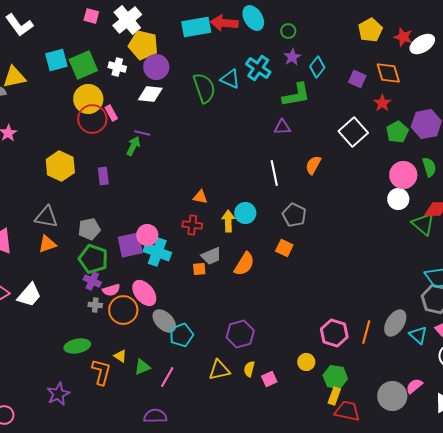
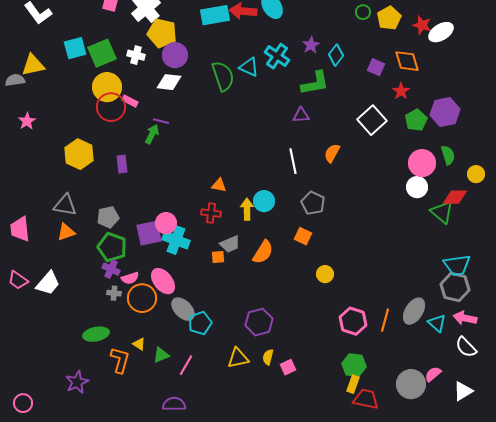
green circle: (288, 31) -> (363, 12), moved
pink rectangle: (111, 113) -> (130, 101), turned -35
yellow circle: (306, 362) -> (325, 274), moved

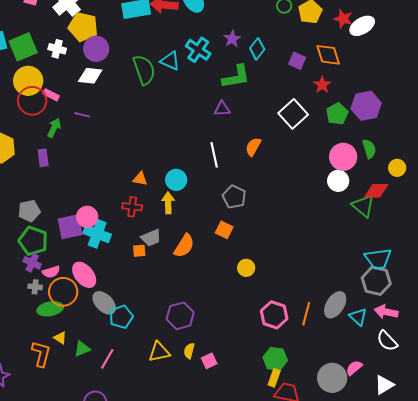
green arrow: (152, 134) -> (54, 128), moved
cyan circle: (264, 201) -> (176, 180), moved
green ellipse: (96, 334) -> (50, 309), moved

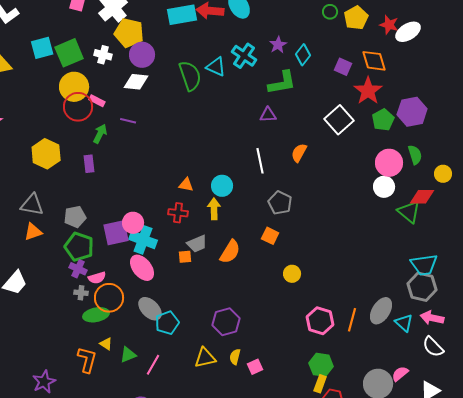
red star: (322, 85) -> (368, 91), size x1.6
pink ellipse: (84, 275) -> (142, 268), moved

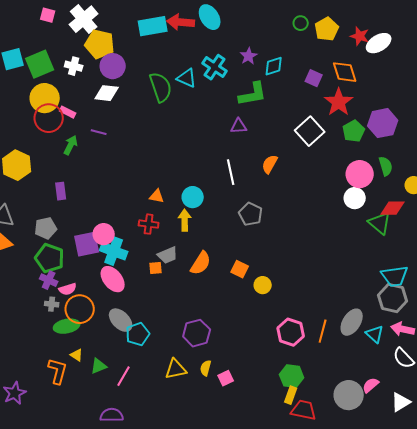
cyan diamond: (303, 55) -> (274, 66), turned 35
purple rectangle: (89, 164) -> (61, 191), moved
orange square: (270, 236) -> (240, 269), moved

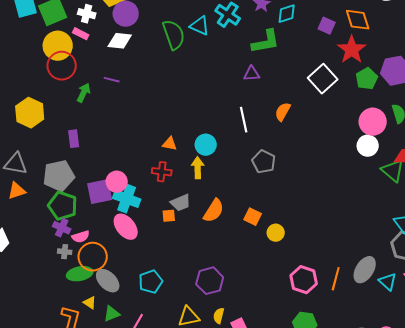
pink rectangle: (68, 112) -> (81, 34), moved
gray pentagon: (46, 228) -> (59, 176), size x1.4
gray ellipse: (121, 320) -> (108, 281), moved

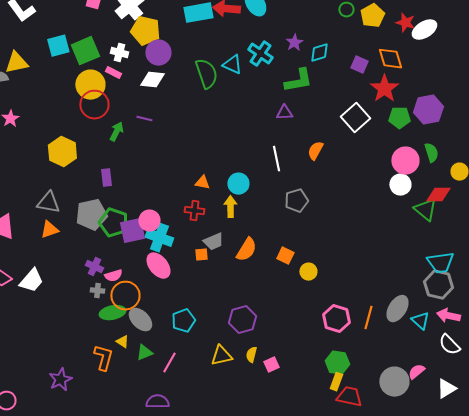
green pentagon: (367, 79) -> (399, 118), turned 30
gray pentagon: (264, 162) -> (296, 201), turned 30
green pentagon: (63, 206) -> (113, 223), moved

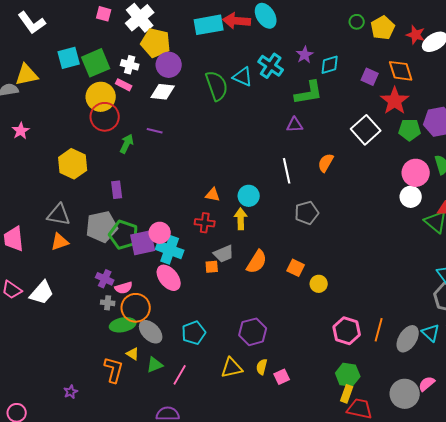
gray ellipse: (397, 309) -> (408, 339), moved
purple star: (60, 380) -> (71, 392), size x0.6

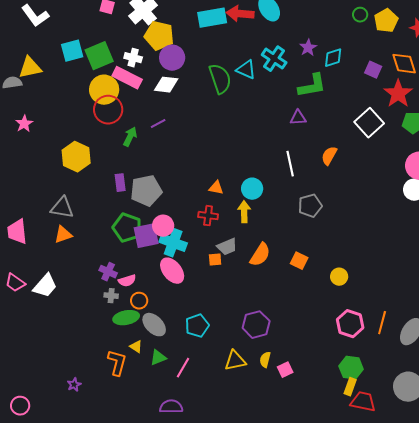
pink rectangle: (124, 85) -> (127, 78), size x1.8
purple line: (155, 131) -> (158, 124), turned -42
gray pentagon: (102, 227) -> (146, 191), moved
yellow circle: (319, 284) -> (339, 277), moved
orange circle: (136, 308) -> (139, 301), size x0.6

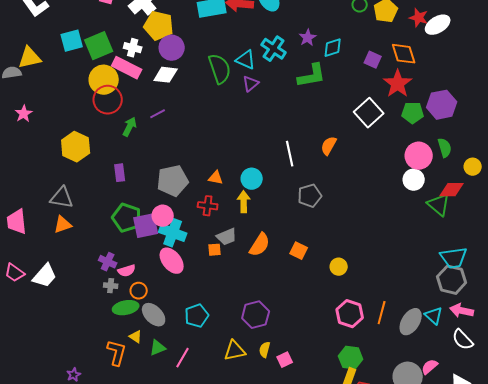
purple triangle: (298, 118) -> (251, 84), moved, turned -36
gray pentagon: (146, 191) -> (173, 181), moved

